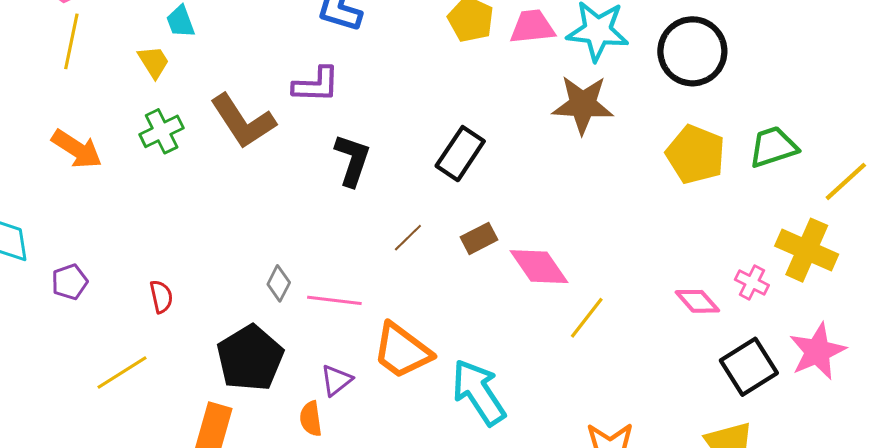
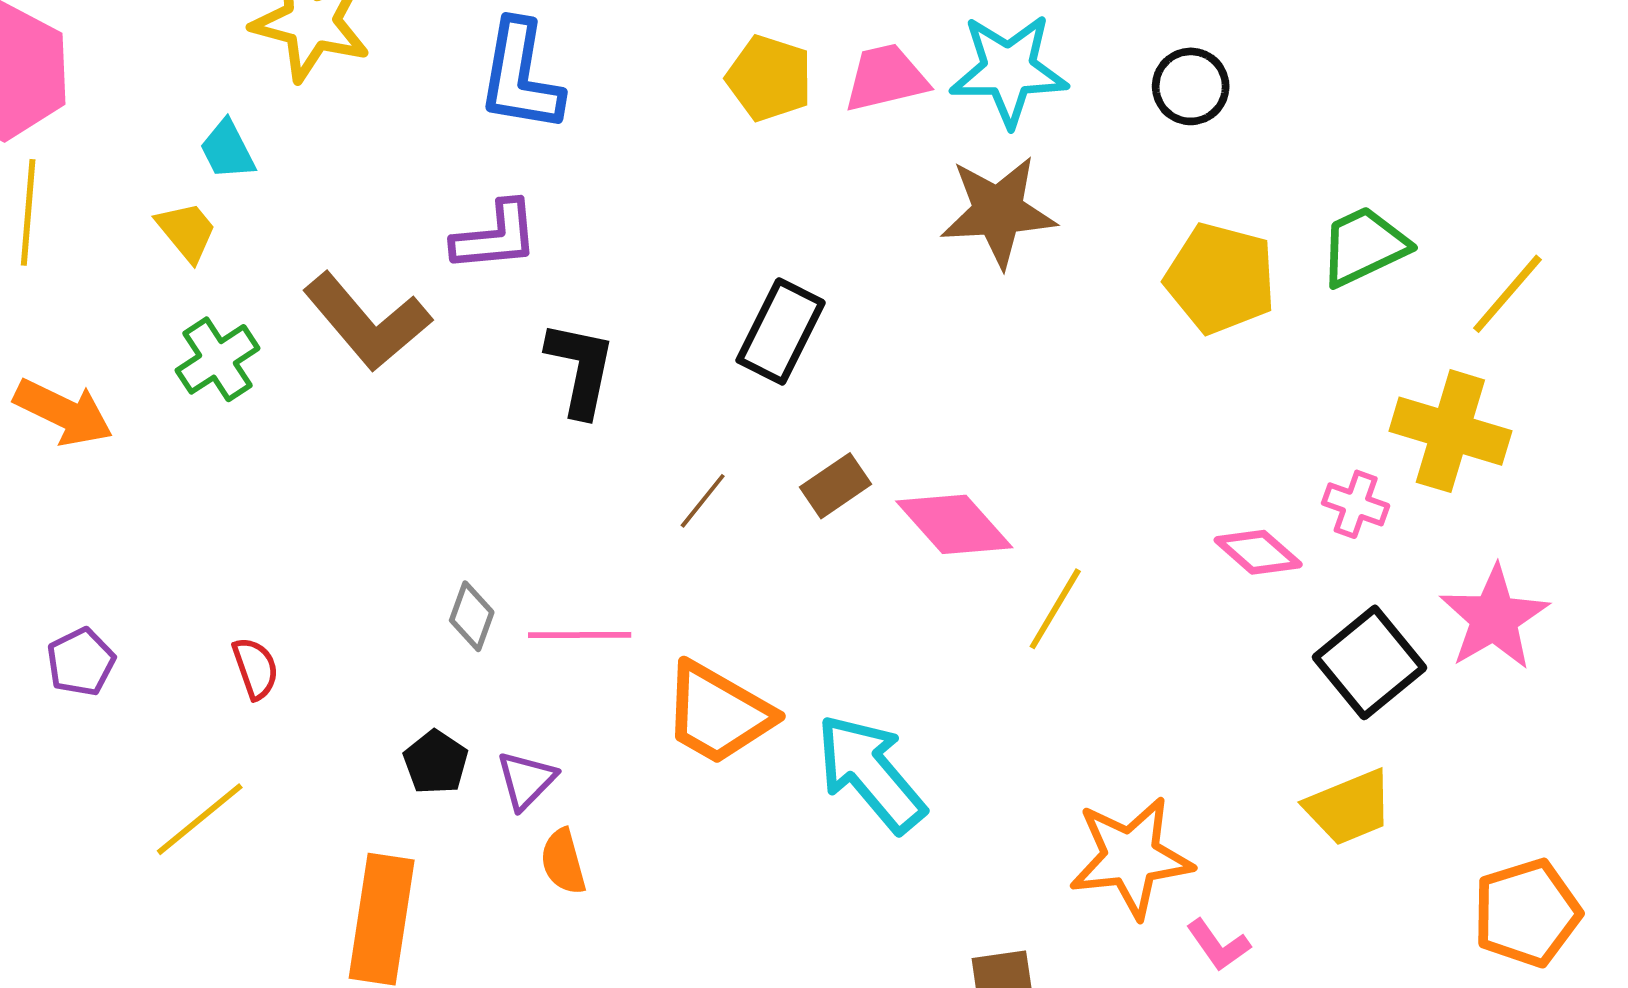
black circle: (692, 51) -> (1191, 86), size x0.6
black pentagon: (250, 358) -> (436, 762), size x0.5
purple triangle: (336, 380) -> (526, 780), moved

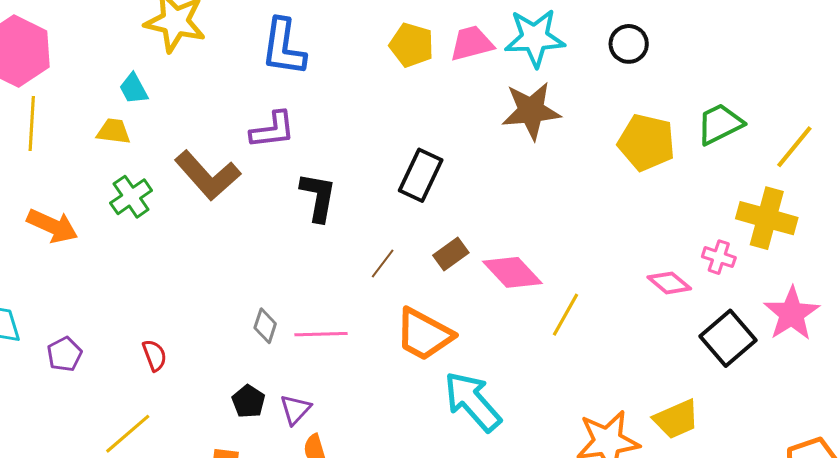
yellow trapezoid: (187, 232) -> (114, 131), turned -42
orange trapezoid: (718, 713) -> (424, 334), moved
yellow trapezoid: (1349, 807) -> (676, 419), moved

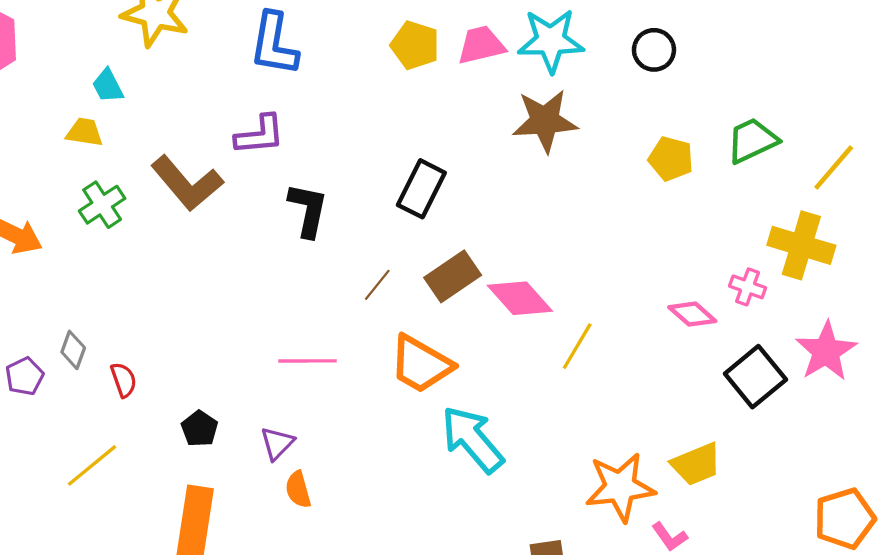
yellow pentagon: (646, 142) -> (671, 159), size x0.7
brown rectangle: (451, 254) -> (453, 276), size x1.4
gray diamond: (265, 326) -> (73, 350), moved
black pentagon: (248, 401) -> (200, 429), moved

